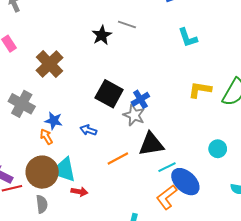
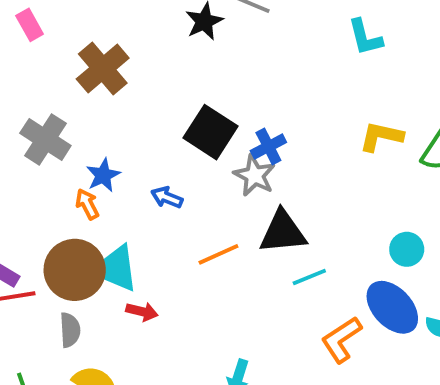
blue star: (54, 121) -> (103, 175), turned 30
blue ellipse: (185, 182) -> (392, 307), moved
orange L-shape: (167, 197) -> (341, 340), moved

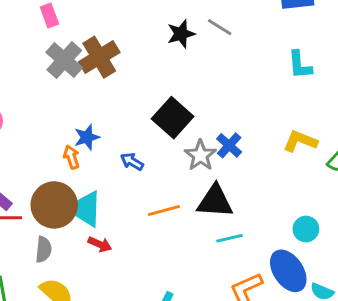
gray cross: (45, 139) -> (64, 60), moved
blue cross: (268, 146) -> (229, 145), moved, turned -30

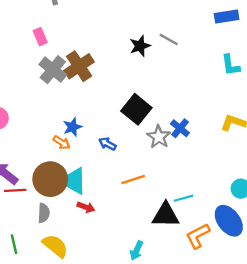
orange arrow: (71, 157) -> (62, 142), turned 144
black triangle: (215, 201) -> (166, 215), moved

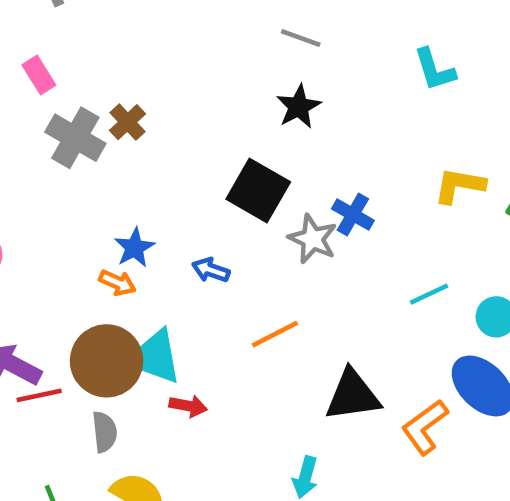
black star: (140, 46) -> (299, 107), moved
brown cross: (79, 66) -> (128, 122), size x0.6
cyan line: (183, 198) -> (429, 294), moved

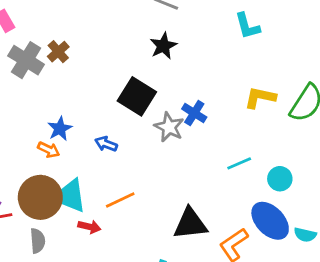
orange line: (275, 334) -> (120, 200), moved

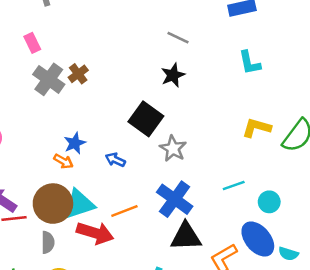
blue cross: (194, 113) -> (175, 199), moved, size x1.6
cyan triangle: (70, 196) -> (79, 204), turned -44
red arrow: (89, 227) -> (95, 233), size x1.8

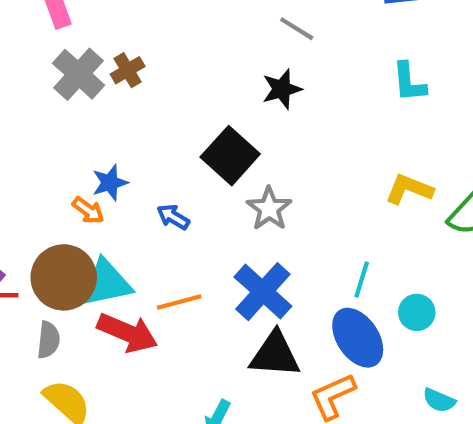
cyan line: (234, 186) -> (362, 280), turned -60
blue ellipse: (258, 239) -> (358, 338), moved

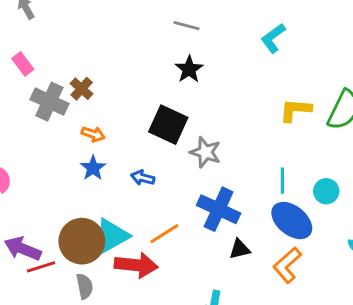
cyan L-shape: (409, 82) -> (273, 38), turned 76
orange arrow: (88, 210) -> (93, 134), moved
black triangle: (275, 355) -> (240, 249), size x0.6

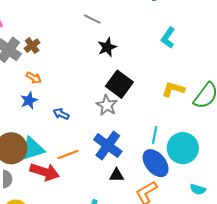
gray line: (187, 26) -> (92, 19), moved
cyan L-shape: (273, 38) -> (168, 38), turned -30
black square: (168, 125) -> (119, 84), moved
cyan circle: (326, 191) -> (183, 148), size x1.8

